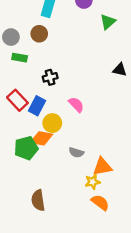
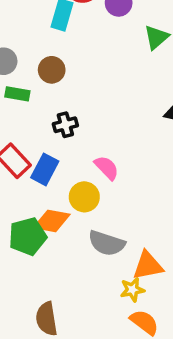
brown circle: (39, 34) -> (52, 70), moved
yellow circle: (52, 123) -> (84, 197), moved
gray semicircle: (76, 152) -> (107, 243), size x1.5

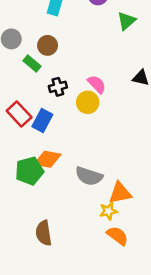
green rectangle: (17, 94) -> (32, 64), moved, turned 30
pink semicircle: (107, 168) -> (97, 84), moved
yellow circle: (84, 197) -> (88, 102), moved

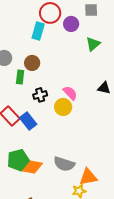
green rectangle: (32, 64) -> (20, 77), turned 56
blue rectangle: (42, 120) -> (28, 121), turned -66
orange diamond: (48, 159) -> (32, 167), moved

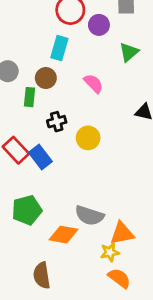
cyan rectangle: (38, 31) -> (59, 48), moved
pink semicircle: (70, 93) -> (93, 83), moved
orange diamond: (32, 167) -> (64, 235), moved

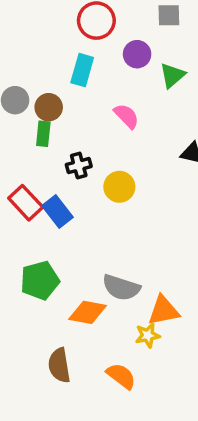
purple circle: (99, 25) -> (137, 54), moved
brown circle: (46, 78) -> (49, 107), moved
orange semicircle: (119, 278) -> (121, 376), moved

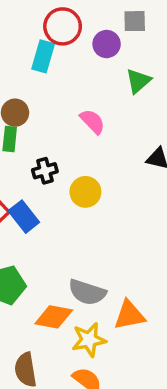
purple circle: (137, 54) -> (107, 44), moved
cyan rectangle: (82, 70) -> (43, 56), moved
yellow star: (148, 335) -> (89, 340), moved, size x1.4

